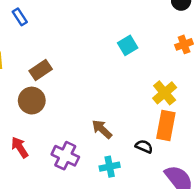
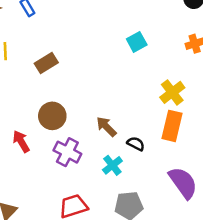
brown circle: (32, 101) -> (52, 116), moved
black semicircle: (144, 146) -> (136, 144), moved
cyan cross: (110, 167) -> (112, 165), turned -30

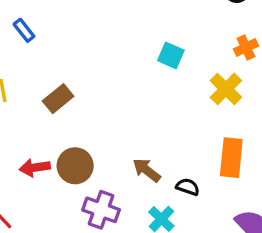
cyan square: (137, 42) -> (171, 55), turned -30
yellow cross: (172, 92) -> (226, 89), moved
red arrow: (21, 141) -> (35, 168), moved, turned -60

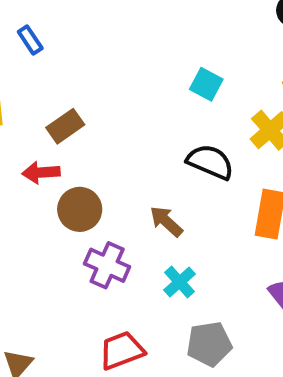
red arrow: (35, 168) -> (41, 172), moved
black semicircle: (188, 187) -> (210, 162), moved, size x1.6

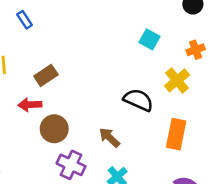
cyan square: (206, 84) -> (150, 39), moved

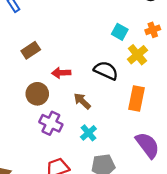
cyan square: (150, 39) -> (120, 32), moved
red arrow: (30, 105) -> (61, 73), moved

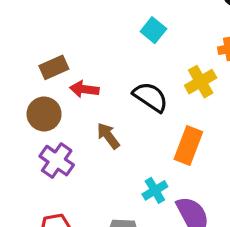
cyan square: (120, 32) -> (153, 30), moved
brown rectangle: (31, 50) -> (54, 67), moved
cyan cross: (88, 133) -> (155, 190), moved

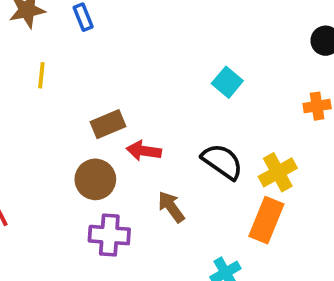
yellow cross: (201, 82) -> (278, 172), moved
purple cross: (57, 161) -> (109, 235), turned -32

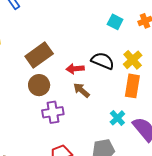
cyan square: (227, 82) -> (115, 22), moved
brown rectangle: (108, 124) -> (39, 55), size x1.5
red arrow: (144, 151) -> (75, 69), moved

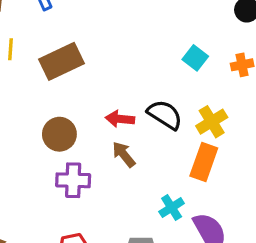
brown rectangle: (39, 55) -> (61, 61), moved

